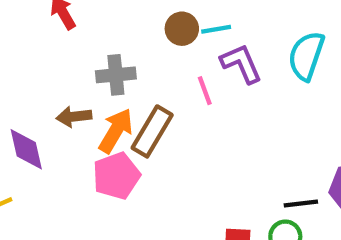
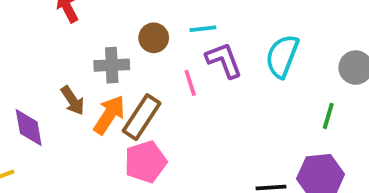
brown circle: (182, 29) -> (154, 38), moved
brown arrow: (74, 117) -> (73, 100), turned -120
pink pentagon: (116, 176) -> (145, 162), moved

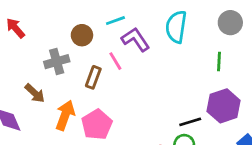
orange arrow: (109, 115) -> (65, 115), moved
brown rectangle: (142, 117) -> (93, 77), moved, size x0.7

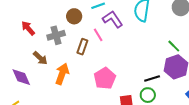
red arrow: (15, 28) -> (28, 28), moved
green line: (219, 62) -> (174, 46), moved, turned -48
pink pentagon: (97, 125) -> (105, 78), moved

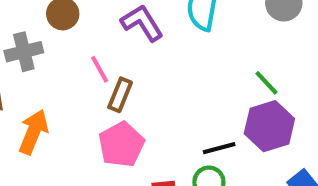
pink line: (98, 35) -> (100, 69), moved
brown rectangle: (82, 47) -> (120, 95), moved

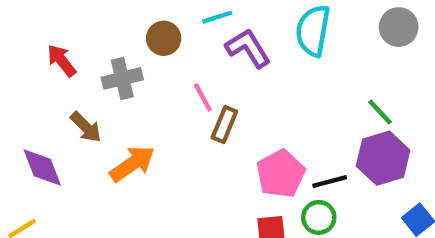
orange arrow: (33, 132) -> (132, 164), turned 33
pink pentagon: (121, 145) -> (281, 174), moved

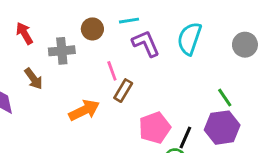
orange arrow: (132, 164) -> (84, 110), moved
black line: (330, 181) -> (185, 137), turned -60

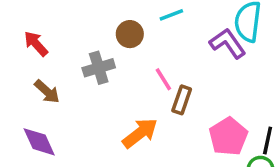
red arrow: (24, 33) -> (36, 44), moved
purple L-shape: (146, 44) -> (228, 43), moved
brown arrow: (34, 79) -> (47, 92), moved

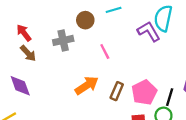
red arrow: (36, 44) -> (24, 33), moved
brown rectangle: (182, 100) -> (117, 91), moved

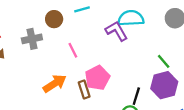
cyan semicircle: (163, 18) -> (131, 18), turned 75
brown rectangle: (117, 91) -> (84, 90), turned -42
pink pentagon: (144, 92) -> (97, 78), moved

